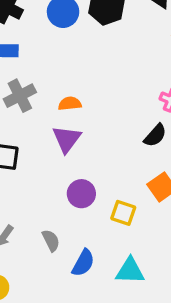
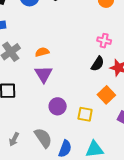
gray semicircle: (51, 241) -> (43, 138), size x1.5

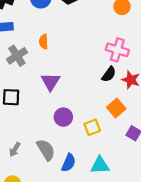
pink cross: (104, 41) -> (117, 50), size x1.5
orange semicircle: (42, 52) -> (44, 42), moved, turned -80
yellow square: (85, 114) -> (92, 127), turned -35

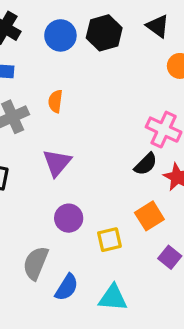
gray semicircle: (46, 150) -> (36, 263), turned -135

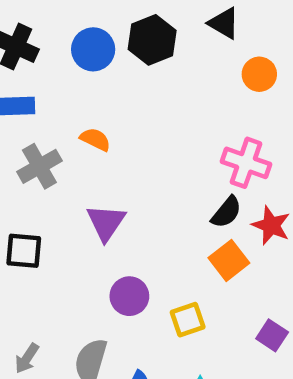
orange semicircle: (55, 101) -> (95, 139), turned 115
orange square: (149, 216) -> (229, 260), moved

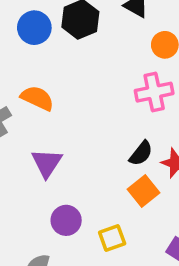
orange semicircle: (95, 139) -> (37, 98), size x1.4
pink cross: (246, 163) -> (154, 92), moved, turned -30

